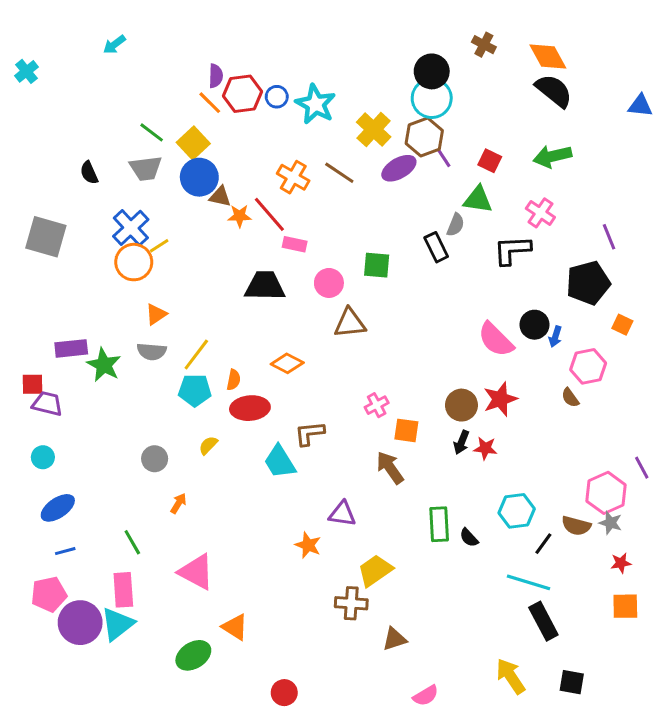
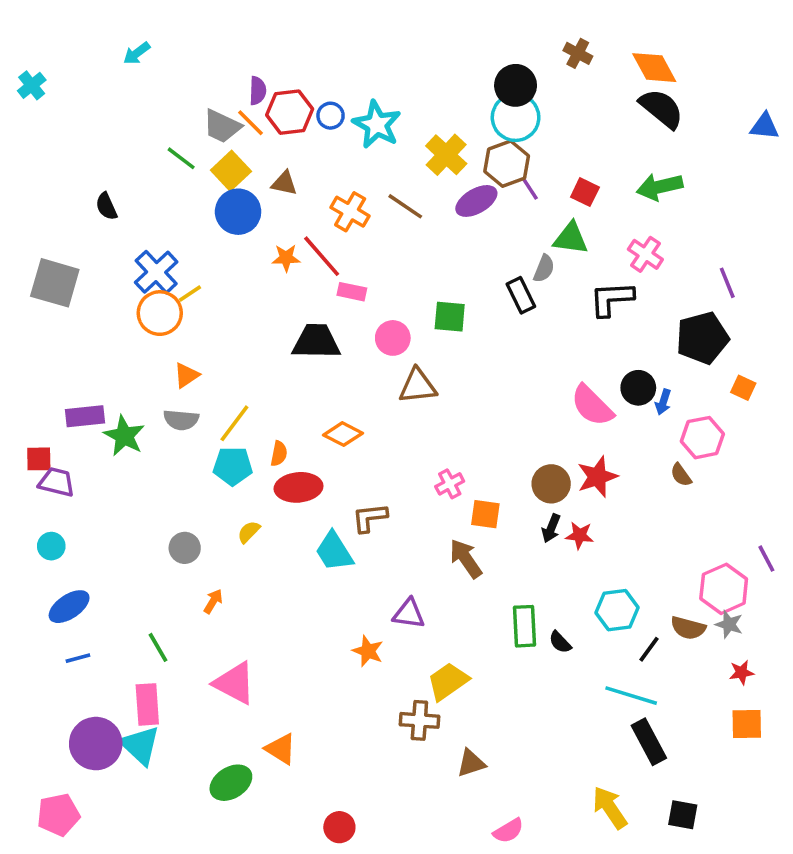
gray trapezoid: (146, 168) -> (222, 126), moved, turned 32
brown triangle: (220, 197) -> (284, 183), moved
pink pentagon: (49, 594) -> (58, 815), moved
cyan triangle: (117, 624) -> (140, 745), turned -39

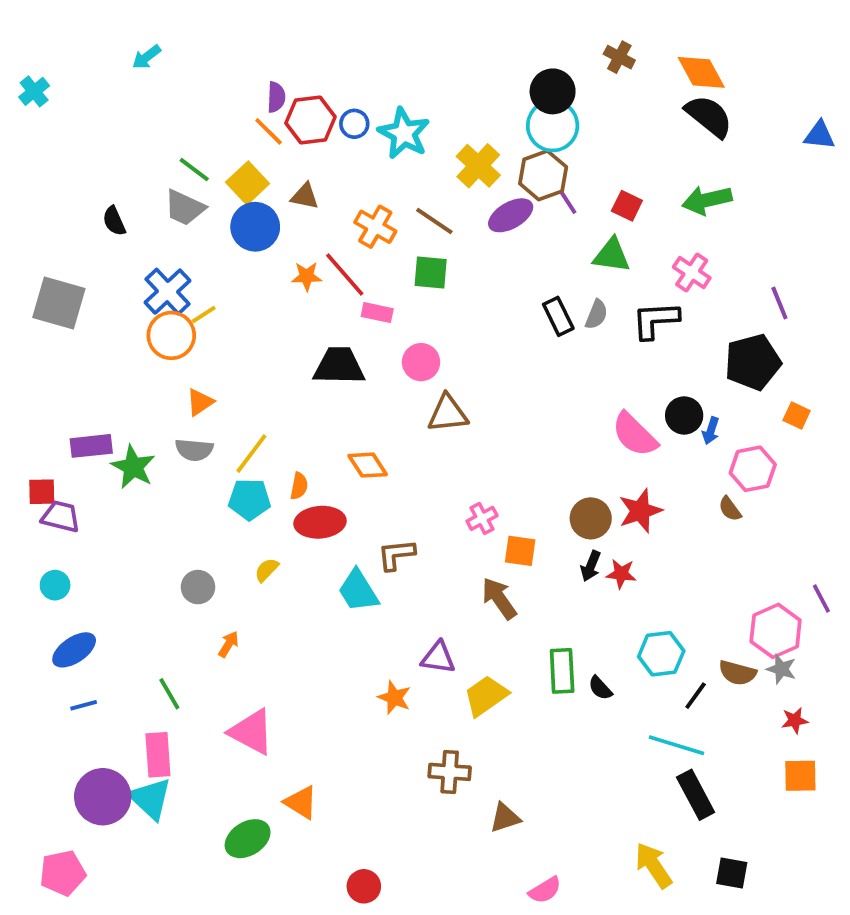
gray trapezoid: (222, 126) -> (185, 208), moved
gray semicircle: (544, 269) -> (596, 314), moved
green square: (450, 317) -> (431, 272), moved
orange diamond: (343, 434) -> (368, 465), turned 30
yellow trapezoid: (448, 681) -> (486, 696), moved

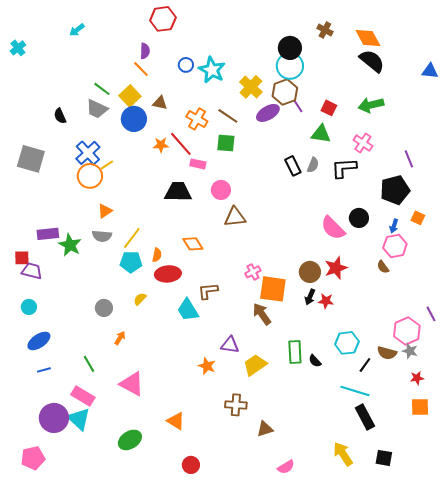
red hexagon: (310, 120) -> (163, 19), moved
blue arrow: (711, 431) -> (394, 226), moved
orange square: (520, 551) -> (273, 289), size x1.6
pink rectangle: (158, 755) -> (83, 396), turned -55
orange triangle: (301, 802) -> (176, 421), moved

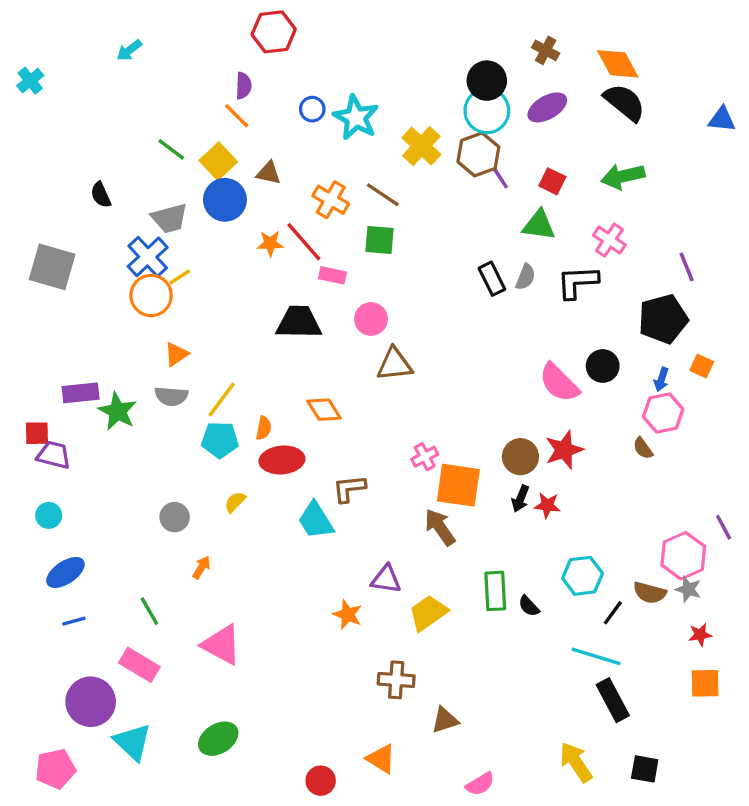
gray trapezoid: (97, 109) -> (170, 218), moved, turned -40
purple ellipse: (268, 113) -> (547, 107), moved
cyan triangle: (79, 419) -> (133, 742), moved
orange triangle: (176, 421) -> (381, 759), moved

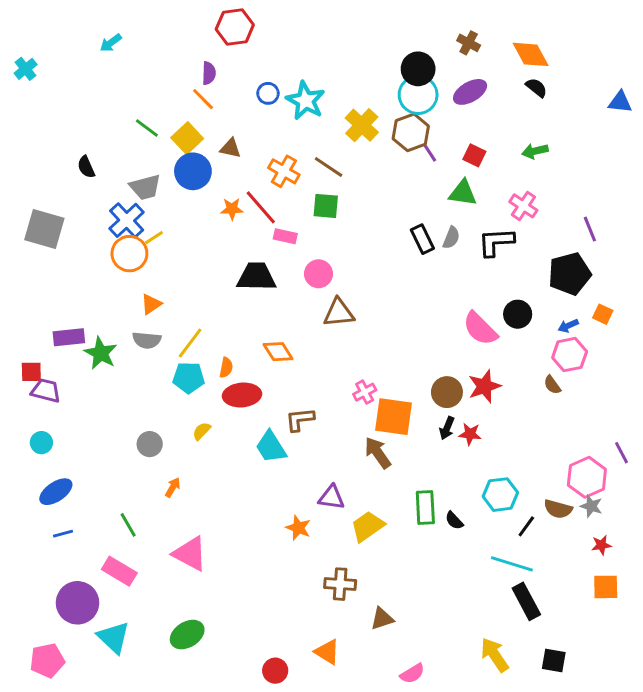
black semicircle: (625, 102) -> (536, 88), size x0.6
green arrow: (623, 176) -> (535, 151), size x0.7
blue arrow: (661, 379) -> (568, 326), turned 48

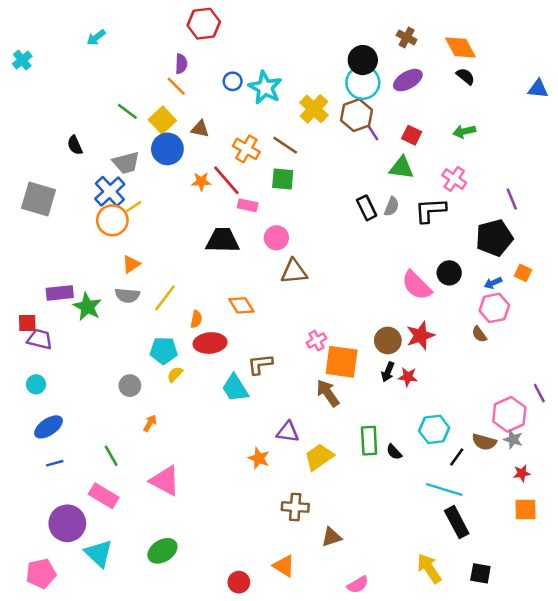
cyan pentagon: (189, 378) -> (164, 351), moved

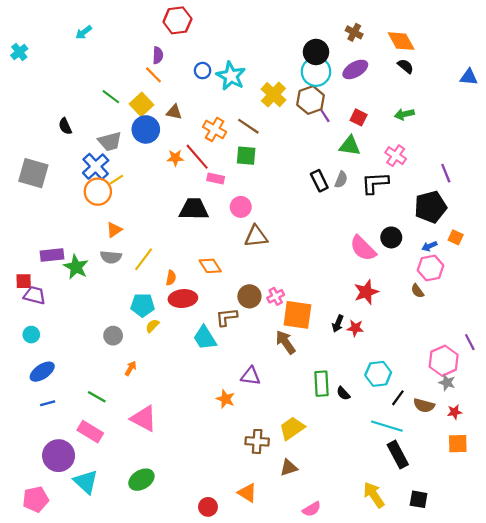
brown circle: (388, 341) -> (249, 296), moved
brown semicircle: (484, 442) -> (424, 405), moved
green line: (111, 456) -> (97, 397), turned -30
yellow trapezoid: (319, 457) -> (292, 428), moved

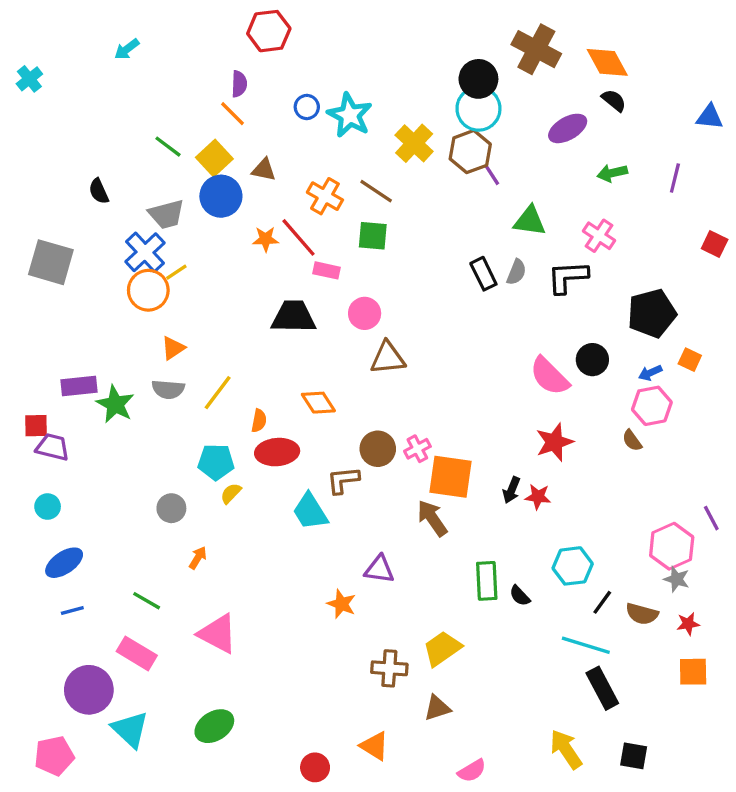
brown cross: (354, 32) -> (536, 49), size x1.8
purple ellipse: (355, 69) -> (568, 128), moved
red square: (359, 117) -> (715, 244), moved
purple line: (446, 173) -> (675, 178), moved, turned 36

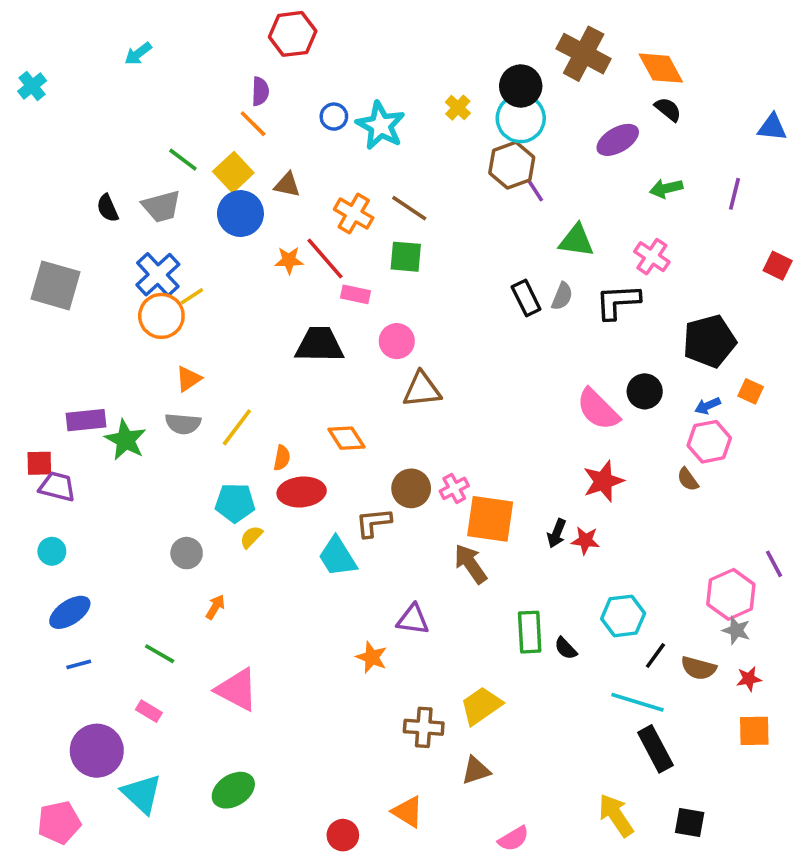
yellow cross: (414, 143) -> (458, 108), moved, size x0.6
gray trapezoid: (166, 214) -> (161, 206), moved
pink rectangle: (137, 653) -> (149, 711), size x0.6

